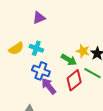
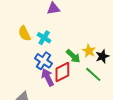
yellow semicircle: (16, 48) -> (24, 34), turned 84
red diamond: (74, 80) -> (62, 72), moved

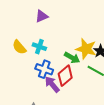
yellow star: (89, 51) -> (86, 49), size x1.5

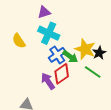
cyan cross: (39, 47) -> (49, 33), moved, size x1.5
blue cross: (44, 69) -> (57, 55), moved, turned 30

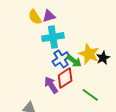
cyan cross: (49, 33) -> (53, 37), turned -35
yellow semicircle: (19, 41) -> (35, 17), moved
green line: (93, 72) -> (90, 95), moved

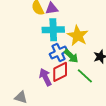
yellow star: (89, 54) -> (78, 36), moved
green line: (90, 95) -> (85, 76), moved

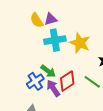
blue cross: (58, 53) -> (35, 81), moved
green arrow: (71, 56) -> (48, 71), moved

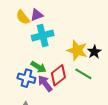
yellow star: (80, 43) -> (77, 50), moved
blue cross: (35, 81) -> (26, 78), turned -36

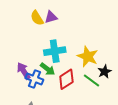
cyan cross: (43, 35) -> (55, 51), moved
black star: (94, 52) -> (105, 72), moved
purple arrow: (45, 83) -> (24, 71), moved

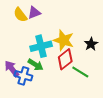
yellow star: (88, 56) -> (64, 40), moved
black star: (105, 72) -> (91, 44), moved
red diamond: (66, 79) -> (65, 59), moved

